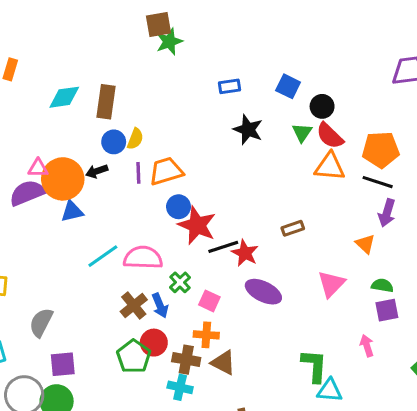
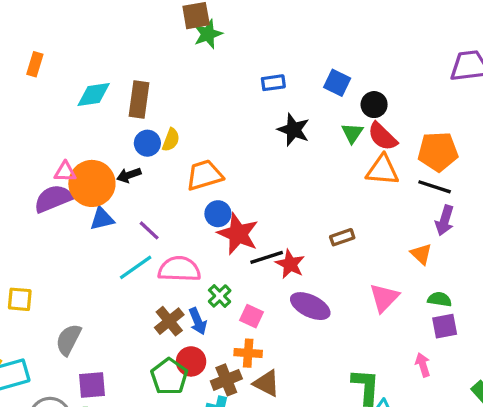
purple line: (138, 173) -> (149, 230), moved, turned -45
brown cross: (186, 360) -> (226, 380), turned -32

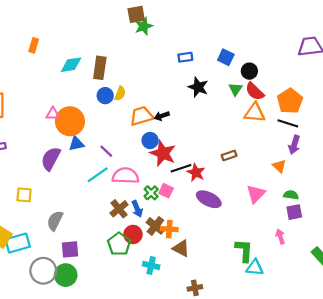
orange pentagon: (438, 152) -> (290, 101), turned -30
black arrow: (129, 175) -> (162, 116), moved
purple semicircle: (53, 199) -> (51, 159), moved, turned -40
pink square: (251, 316) -> (166, 191), moved
brown cross: (226, 380) -> (155, 226), moved, turned -30

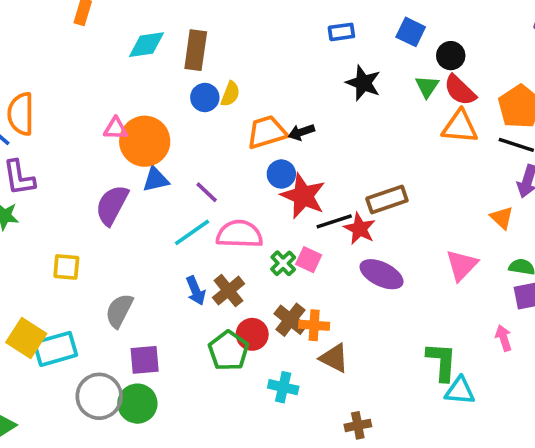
brown rectangle: (229, 155) -> (387, 200), moved, size x1.5
blue arrow: (137, 209) -> (196, 291), moved

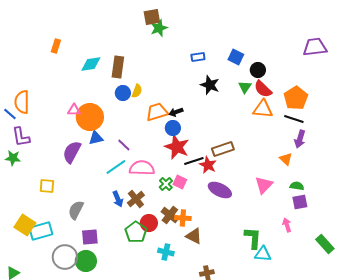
blue circle: (281, 174) -> (173, 128), moved

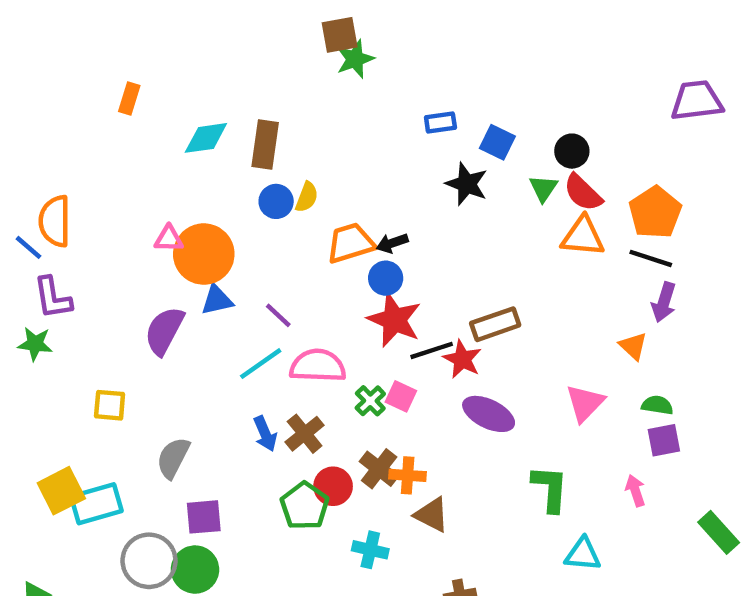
blue square: (236, 57) -> (497, 142), moved
yellow square: (25, 225) -> (61, 491), turned 30
green L-shape: (253, 238) -> (550, 488), moved

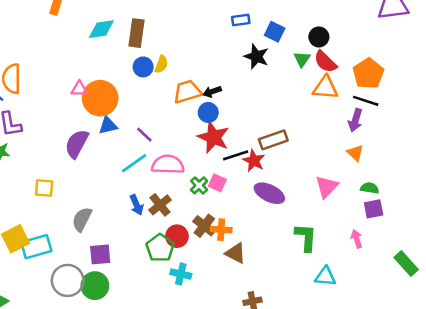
purple arrow: (664, 302) -> (355, 120), moved
cyan cross: (370, 550) -> (181, 274), moved

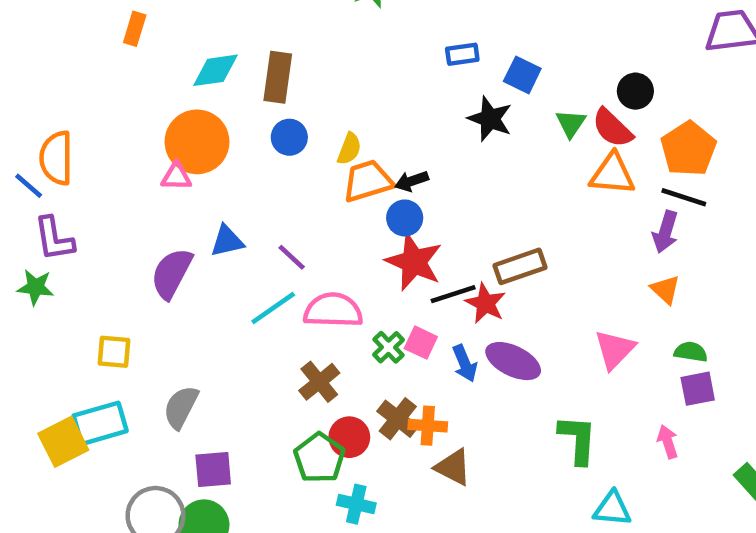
black circle: (319, 37) -> (635, 91), moved
yellow semicircle: (161, 64) -> (349, 149), moved
orange circle: (100, 98) -> (197, 142), moved
blue arrow: (137, 205) -> (465, 363), moved
cyan rectangle: (36, 247) -> (100, 423), moved

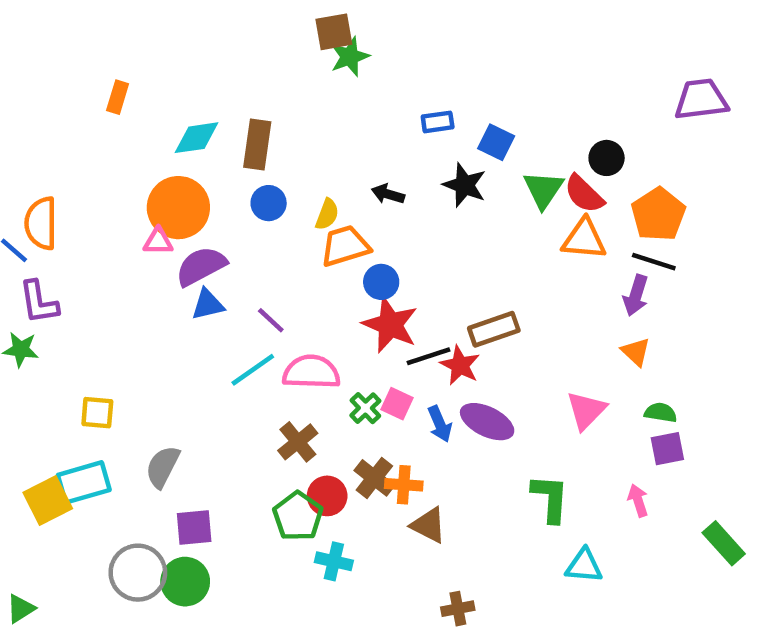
green triangle: (571, 123) -> (543, 190), size x1.4
black arrow: (412, 181) -> (388, 194), moved, turned 36
purple semicircle: (172, 273) -> (201, 266), moved, turned 34

